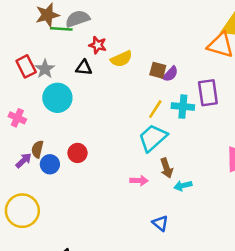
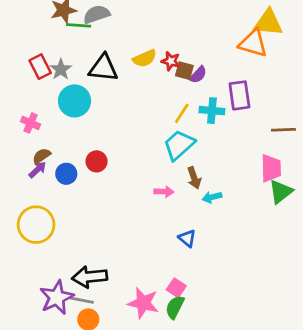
red star: (98, 45) -> (171, 61), moved
black triangle: (84, 68) -> (103, 68), size x1.6
brown semicircle: (37, 149) -> (42, 156), moved, turned 42

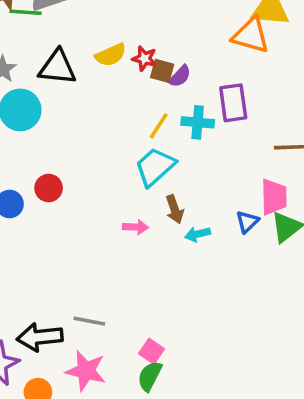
blue triangle: (187, 238) -> (247, 222), moved, turned 36
gray line: (81, 300) -> (89, 321), moved
pink star: (143, 303) -> (86, 371), moved

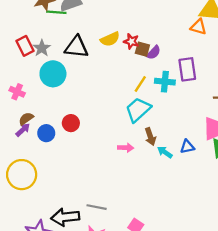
orange triangle: (251, 35) -> (198, 27), size x0.7
blue triangle: (247, 222) -> (187, 147), moved, turned 32
cyan arrow: (198, 234) -> (165, 152), turned 48

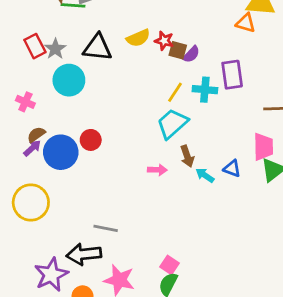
blue circle: (46, 133) -> (61, 152), size x1.6
blue triangle: (187, 147) -> (232, 169), turned 32
gray line: (97, 207) -> (106, 228), moved

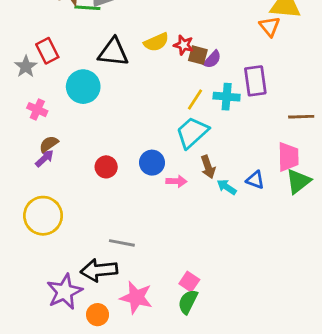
orange triangle: (246, 23) -> (270, 26), turned 35
gray star: (55, 49) -> (26, 67), moved
red circle: (91, 140) -> (106, 167), moved
blue circle: (61, 152) -> (152, 163), moved, size x0.7

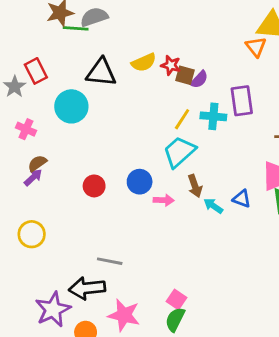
yellow circle: (43, 216) -> (32, 234), size x0.7

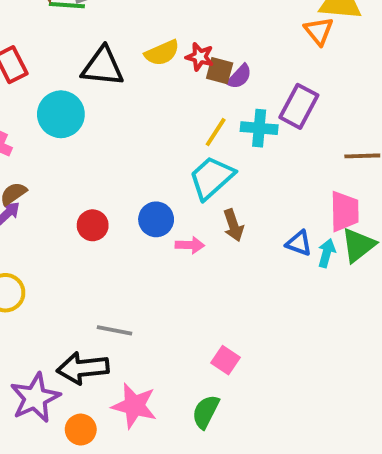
purple rectangle: (242, 101) -> (299, 106), turned 36
cyan arrow: (213, 206) -> (327, 253), moved, turned 72
pink square: (176, 300) -> (225, 360), moved

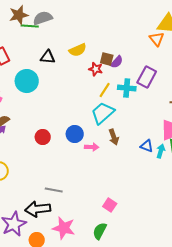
red star: (200, 57) -> (96, 69), moved
black triangle: (103, 67) -> (48, 57), size x0.7

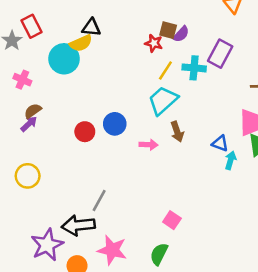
yellow semicircle: (78, 50) -> (81, 43), moved
blue circle: (75, 134) -> (115, 124), moved
cyan arrow: (161, 151) -> (231, 160), moved
gray line: (54, 190) -> (99, 201), turned -72

